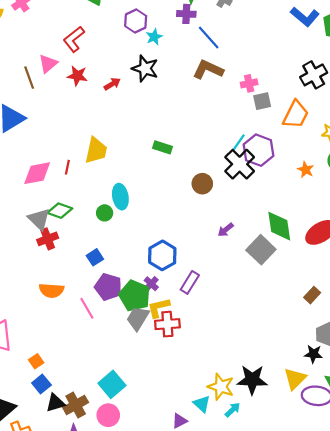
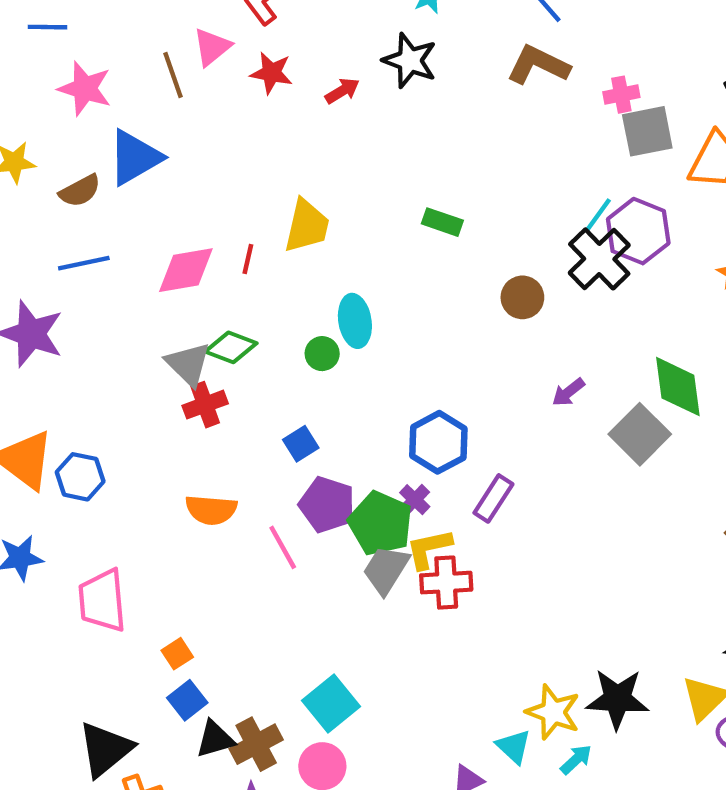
gray square: (262, 101) -> (647, 131), size x1.4

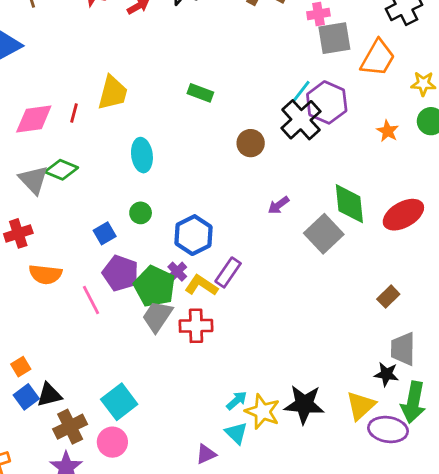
green circle: (322, 354) -> (141, 213), moved
red cross: (205, 405) -> (18, 233), moved
yellow L-shape: (429, 549) -> (201, 285), moved, turned 44
black triangle: (215, 739) -> (49, 395), moved
cyan arrow: (576, 759) -> (237, 401), moved

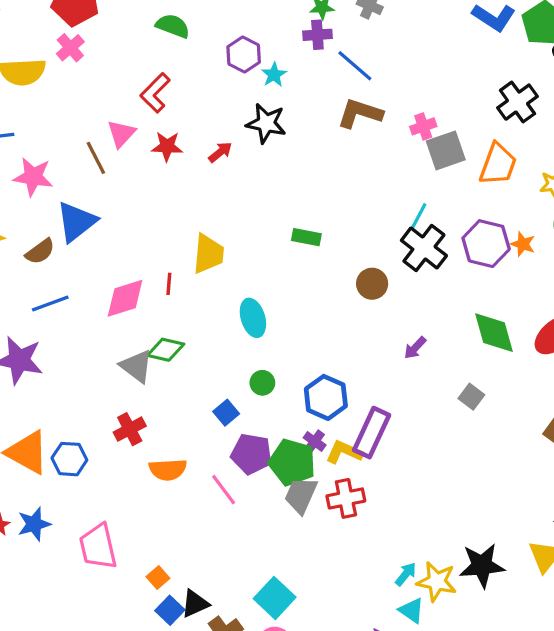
purple hexagon: (327, 102) -> (486, 244), moved
gray square: (324, 234) -> (471, 397), moved, size x0.6
purple rectangle: (228, 272) -> (372, 433), size x1.4

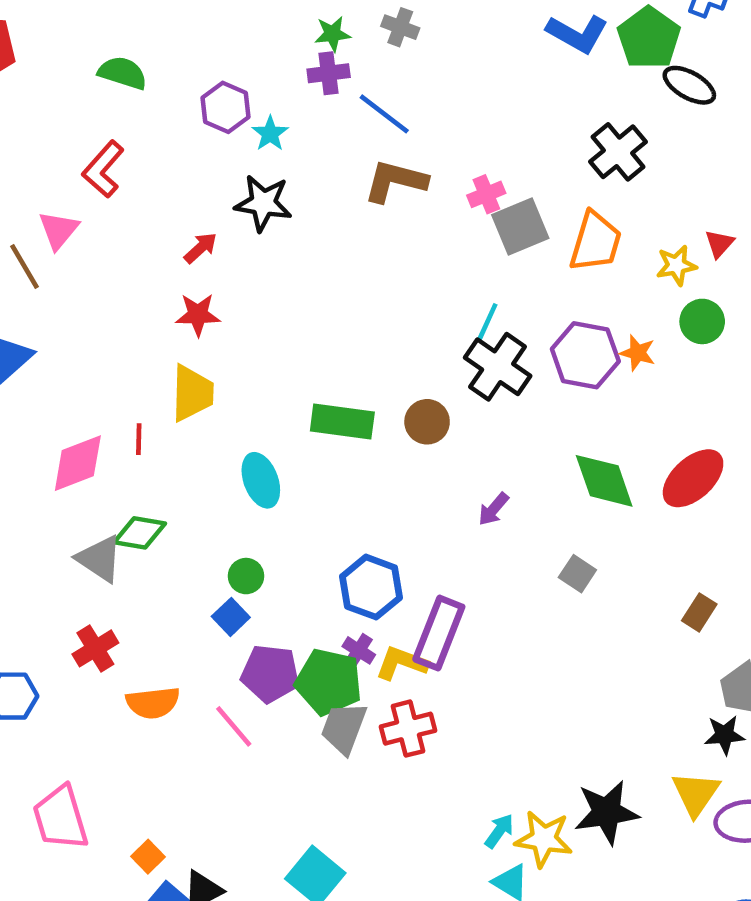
red star: (167, 146) -> (198, 315), moved
green rectangle: (306, 237) -> (342, 421), moved, size x1.5
green circle: (262, 383) -> (246, 576), moved

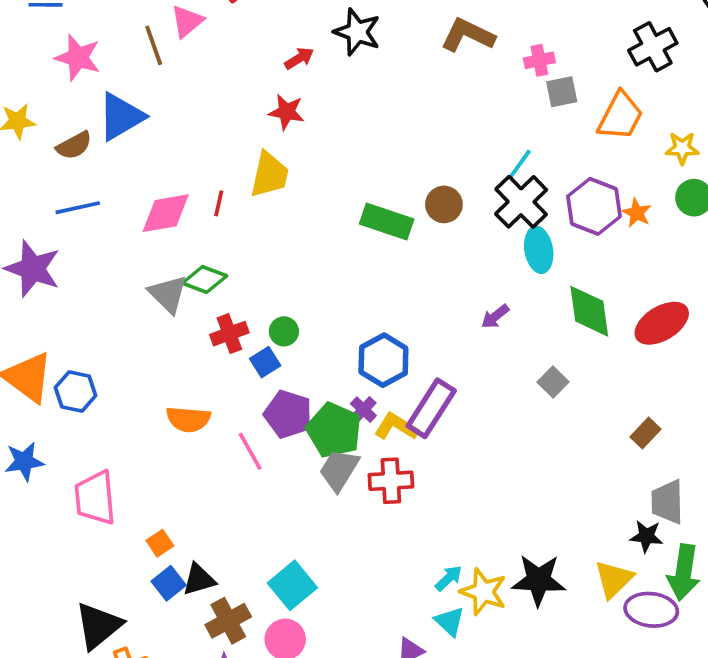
gray square: (520, 226) -> (562, 92), size x0.7
brown circle: (427, 422) -> (444, 204), moved
cyan ellipse: (261, 480) -> (539, 250), moved
red cross: (95, 648) -> (229, 334), moved

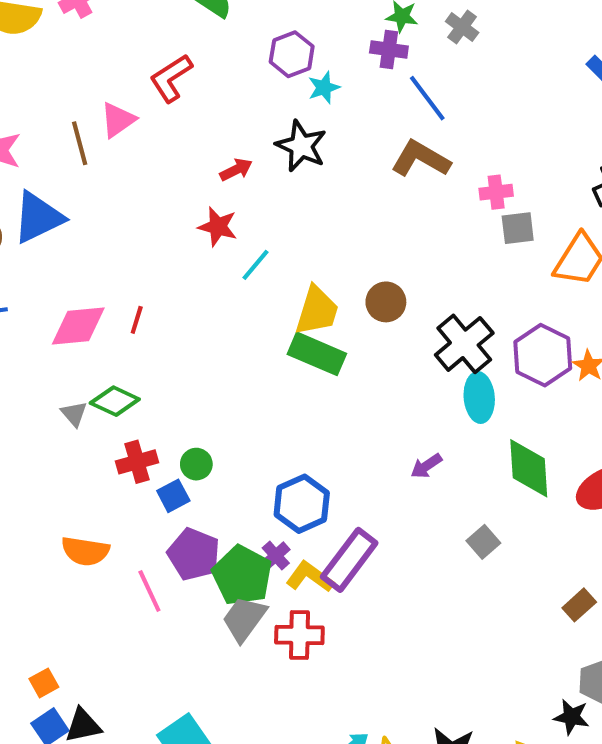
cyan line: (520, 164) -> (255, 265), moved
yellow trapezoid: (269, 175) -> (317, 311), moved
brown circle: (444, 204) -> (386, 302), moved
gray triangle: (168, 294) -> (74, 414), size x0.6

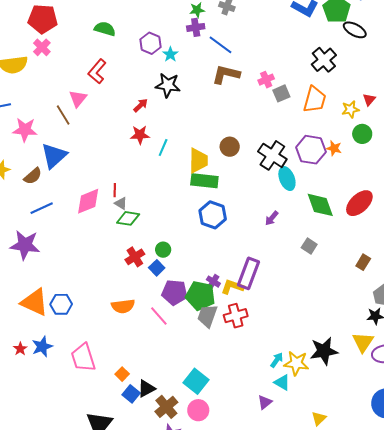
green diamond: (115, 401) -> (128, 218), moved
gray triangle: (74, 414) -> (121, 203), moved
blue hexagon: (302, 504) -> (213, 215), moved

